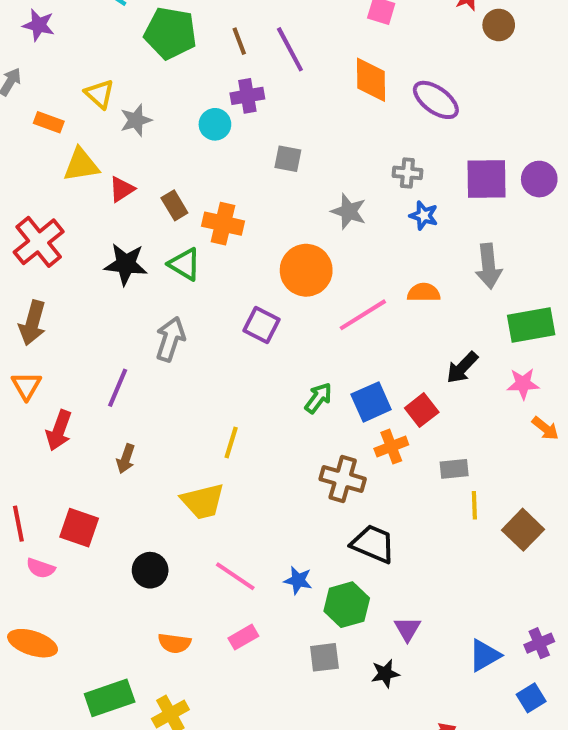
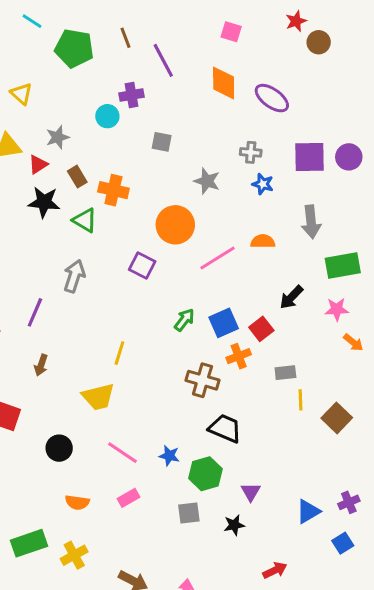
brown line: (239, 41) -> (126, 38), moved
gray star: (136, 120) -> (58, 137), moved
black star: (126, 264) -> (44, 202), moved

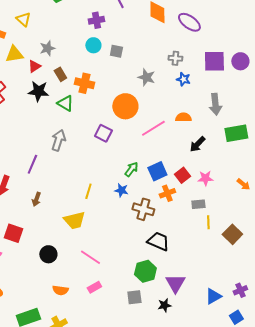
cyan circle: (107, 116) -> (93, 45), moved
black arrow: (291, 297) -> (197, 144), moved
pink star: (337, 309) -> (205, 178), moved
blue star: (169, 456) -> (121, 190), moved
purple triangle: (251, 492) -> (175, 283), size x1.5

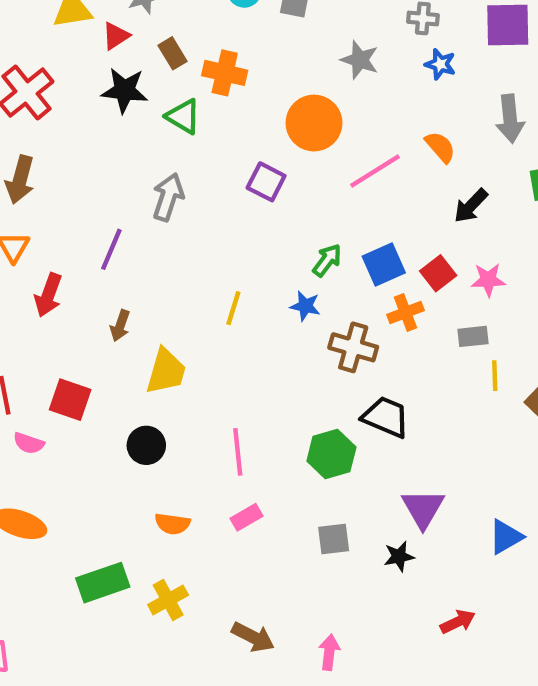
orange semicircle: (183, 117) -> (440, 147), turned 49
yellow trapezoid: (74, 220) -> (166, 371), moved, turned -60
pink line: (90, 257) -> (238, 452), turned 50
green hexagon: (145, 271) -> (331, 454), moved

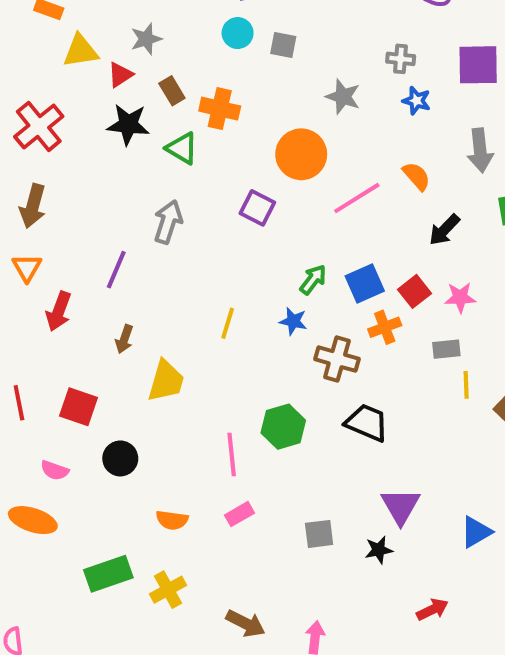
pink semicircle: (29, 443) -> (55, 470), moved
black circle: (146, 445) -> (120, 458), moved
green hexagon: (331, 454) -> (283, 427), moved

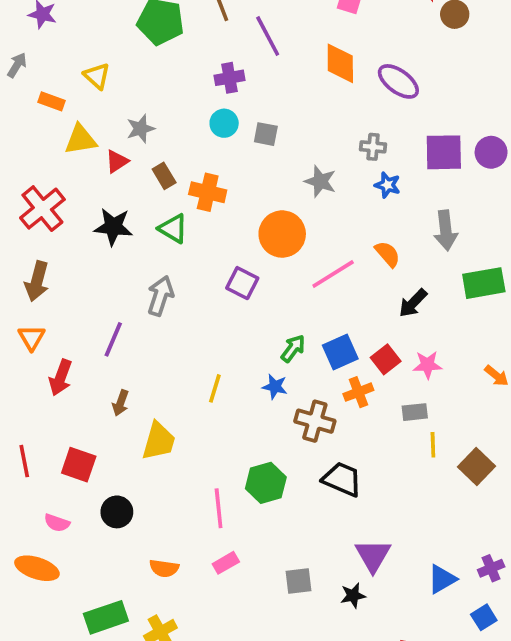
black star: (128, 124) -> (113, 227), moved

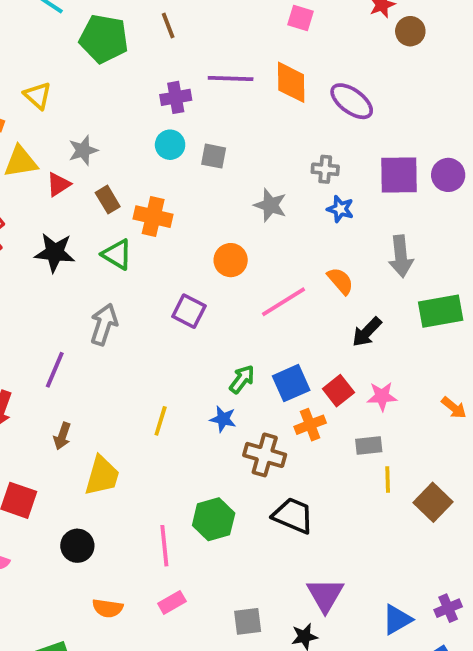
purple line: (268, 36) -> (231, 78), moved, turned -60
orange circle: (282, 234) -> (231, 260), size x0.7
black circle: (117, 512) -> (77, 546), moved

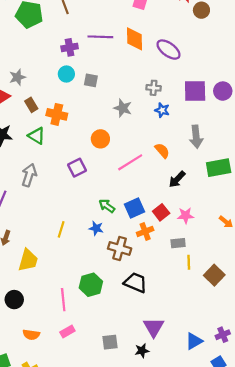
purple square: (189, 311) -> (77, 168), turned 36
green arrow: (242, 379) -> (107, 206), turned -91

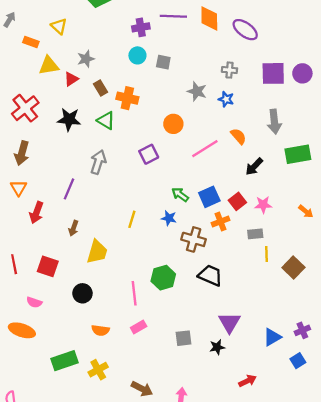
blue star: (162, 110) -> (226, 99), moved

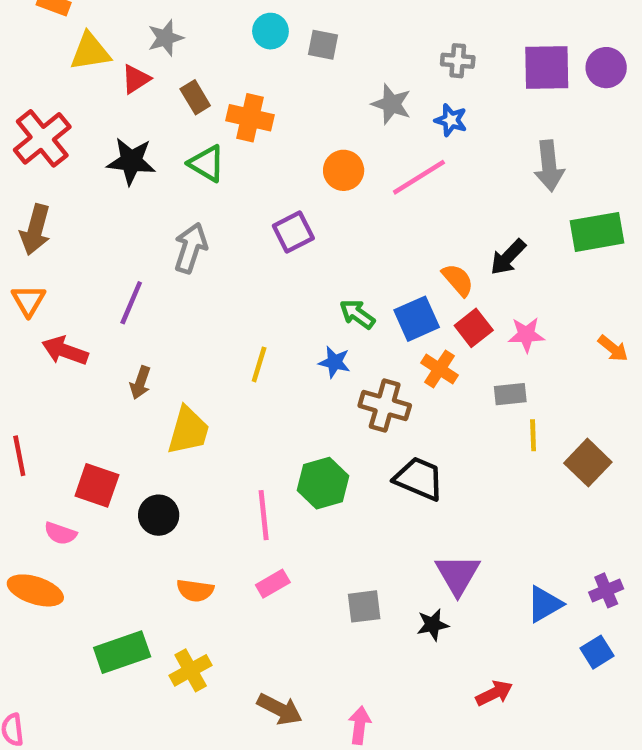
orange semicircle: (238, 136) -> (458, 280), moved
pink line: (205, 149) -> (419, 177), moved
red arrow: (36, 213) -> (65, 351), turned 90
orange cross: (220, 222) -> (439, 369), turned -36
red square: (48, 266) -> (97, 485), moved

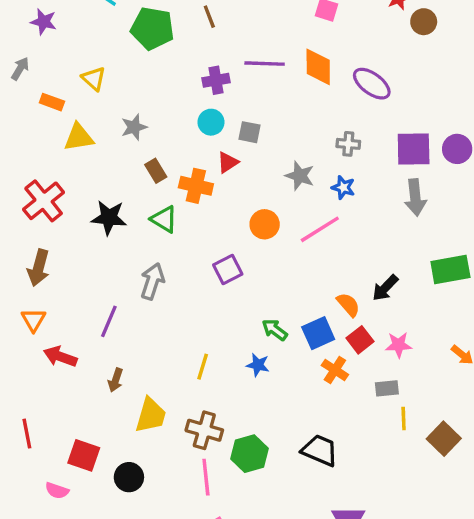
red triangle: (136, 79) -> (228, 162), moved
gray arrow: (549, 166) -> (415, 197), moved
brown cross: (385, 406) -> (204, 430), moved

